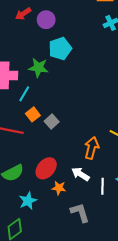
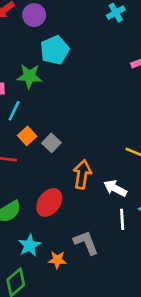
orange arrow: (92, 148) -> (82, 174), moved
white arrow: (80, 174) -> (115, 188), moved
orange star: (59, 188) -> (57, 260), moved
gray L-shape: (80, 213) -> (86, 243), moved

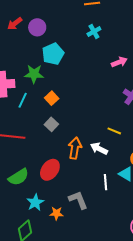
cyan cross: (116, 13) -> (94, 32), moved
orange square: (27, 136) -> (52, 98), moved
white arrow: (115, 188) -> (99, 149), moved

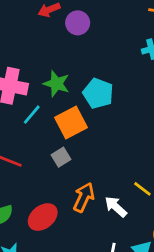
cyan pentagon: (53, 54) -> (98, 93), moved, turned 30
orange square: (52, 98) -> (71, 122), size x1.6

